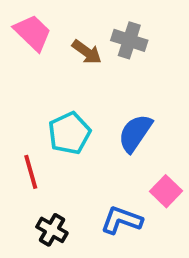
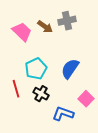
pink trapezoid: (33, 33) -> (22, 32), moved
gray cross: (129, 40) -> (67, 21), turned -30
black cross: (52, 230) -> (41, 94), moved

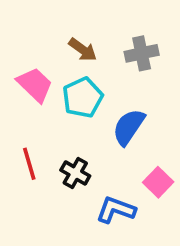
gray cross: (67, 21) -> (142, 53), moved
pink trapezoid: (22, 32) -> (35, 85), moved
cyan pentagon: (36, 69) -> (83, 98), moved

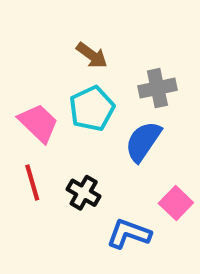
gray cross: (142, 53) -> (157, 88), moved
pink trapezoid: (35, 85) -> (38, 123), moved

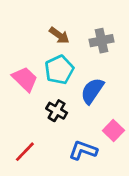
gray cross: (157, 88) -> (102, 41), moved
red line: (32, 182) -> (25, 152), moved, turned 60
black cross: (84, 193) -> (57, 111), moved

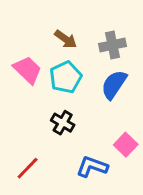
pink trapezoid: (25, 79) -> (28, 70), moved
blue semicircle: (92, 91) -> (114, 85), moved

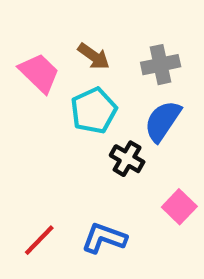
pink trapezoid: (28, 70) -> (39, 73), moved
black cross: (63, 123) -> (127, 159), moved
blue L-shape: (92, 167) -> (104, 238), moved

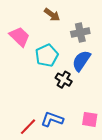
brown arrow: (94, 56) -> (52, 15), moved
pink square: (179, 207) -> (90, 119), moved, turned -35
red line: (39, 240) -> (28, 127), moved

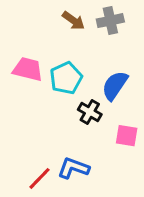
gray cross: (80, 32) -> (110, 21), moved
pink trapezoid: (20, 37) -> (28, 69), moved, turned -30
pink square: (90, 119) -> (127, 136), moved

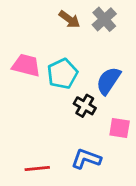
gray cross: (110, 21) -> (104, 19), turned -30
blue L-shape: (73, 168) -> (86, 159), moved
red line: (40, 178) -> (37, 169), turned 40

